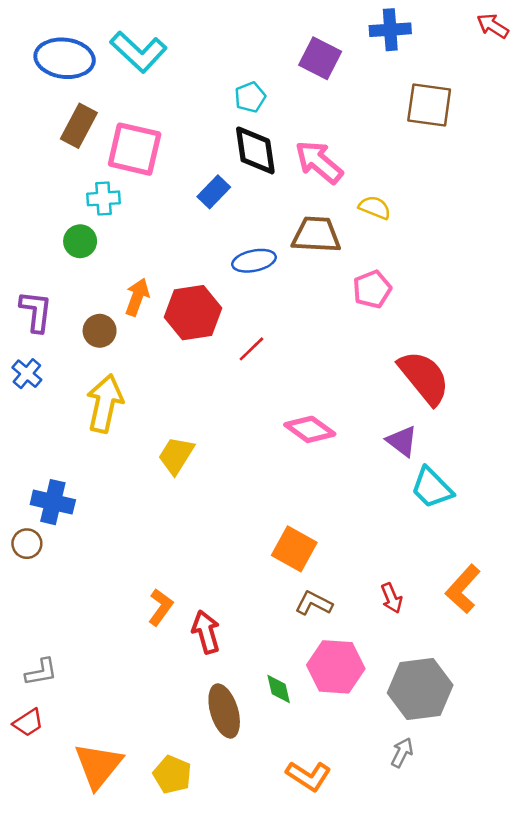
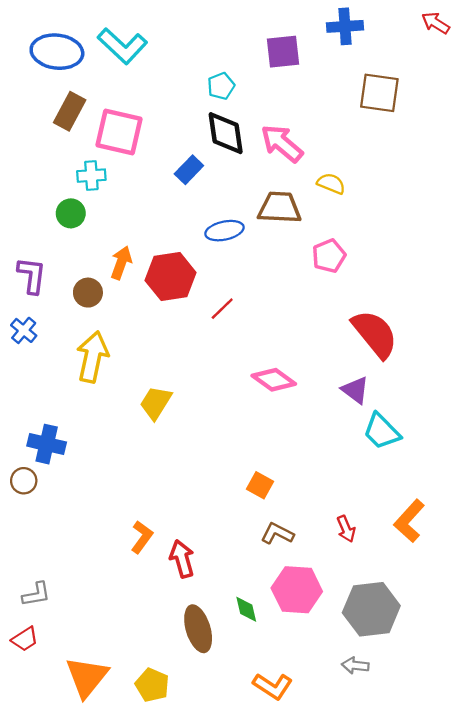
purple square: (320, 58) -> (283, 52), turned -33
orange square: (294, 549) -> (260, 485), size x0.7
gray arrow: (402, 753) -> (355, 665), turned -110

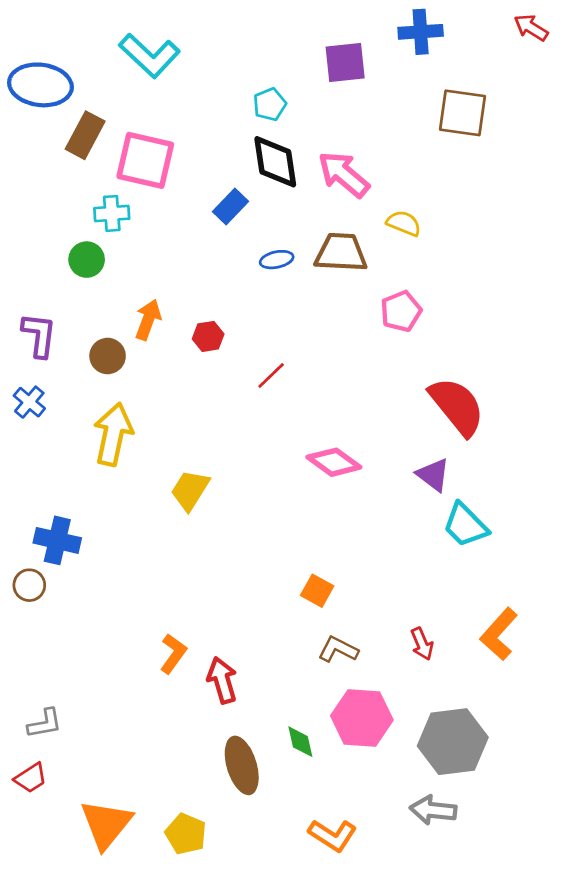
blue ellipse: (57, 52) -> (40, 85), moved
blue ellipse: (224, 231) -> (277, 260), moved, size x0.7
red hexagon: (171, 276) -> (208, 336), size x0.5
gray arrow: (355, 665) -> (433, 810), size x1.4

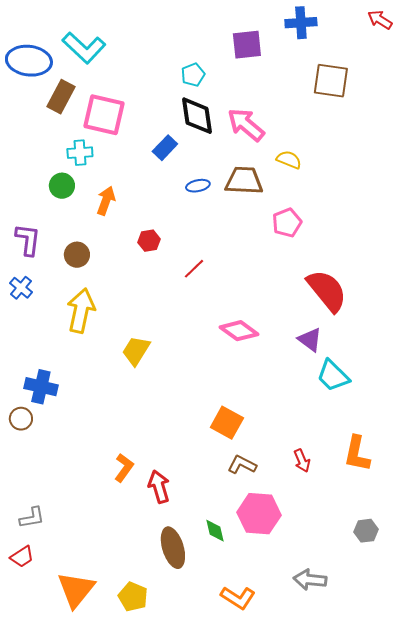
cyan L-shape: (149, 56) -> (84, 48), moved
orange arrow: (148, 320) -> (106, 201), moved
orange square: (317, 591) -> (227, 423), size x1.4
orange L-shape: (499, 634) -> (357, 454), turned -30
gray hexagon: (453, 742) -> (366, 531), moved, size x0.5

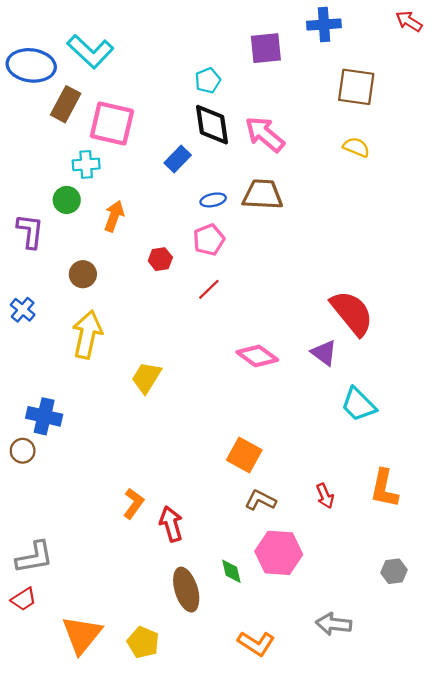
yellow semicircle: (289, 160) -> (356, 147), moved
pink pentagon: (287, 223) -> (209, 240), moved
purple L-shape: (28, 240) -> (30, 231), moved
purple triangle: (310, 340) -> (324, 353), moved
gray L-shape: (32, 518) -> (34, 557), size x1.4

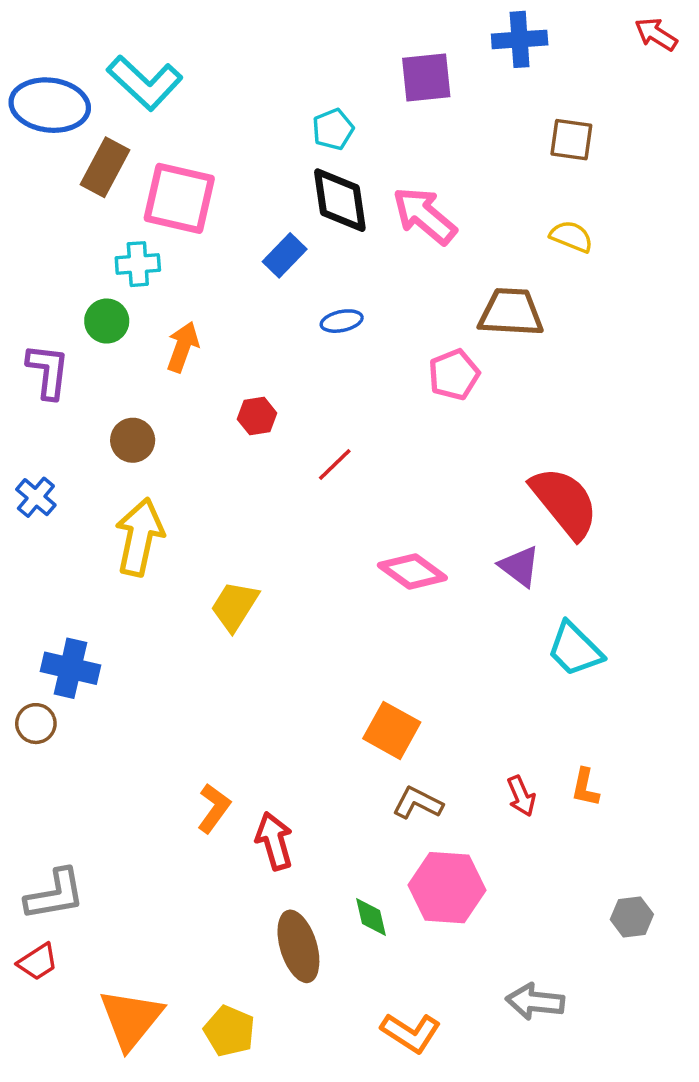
brown square: (356, 87) -> (571, 140), size x0.7
brown trapezoid: (263, 195) -> (511, 312), moved
pink pentagon: (209, 240) -> (454, 375), moved
orange L-shape: (384, 488) -> (585, 787), moved, size x0.6

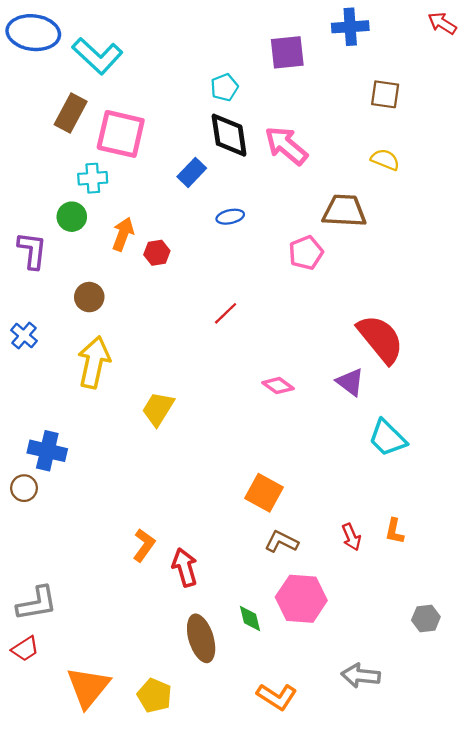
blue ellipse: (50, 105) -> (33, 33), moved
red hexagon: (257, 416) -> (157, 253), moved
pink diamond: (412, 572) -> (278, 386), size x0.7

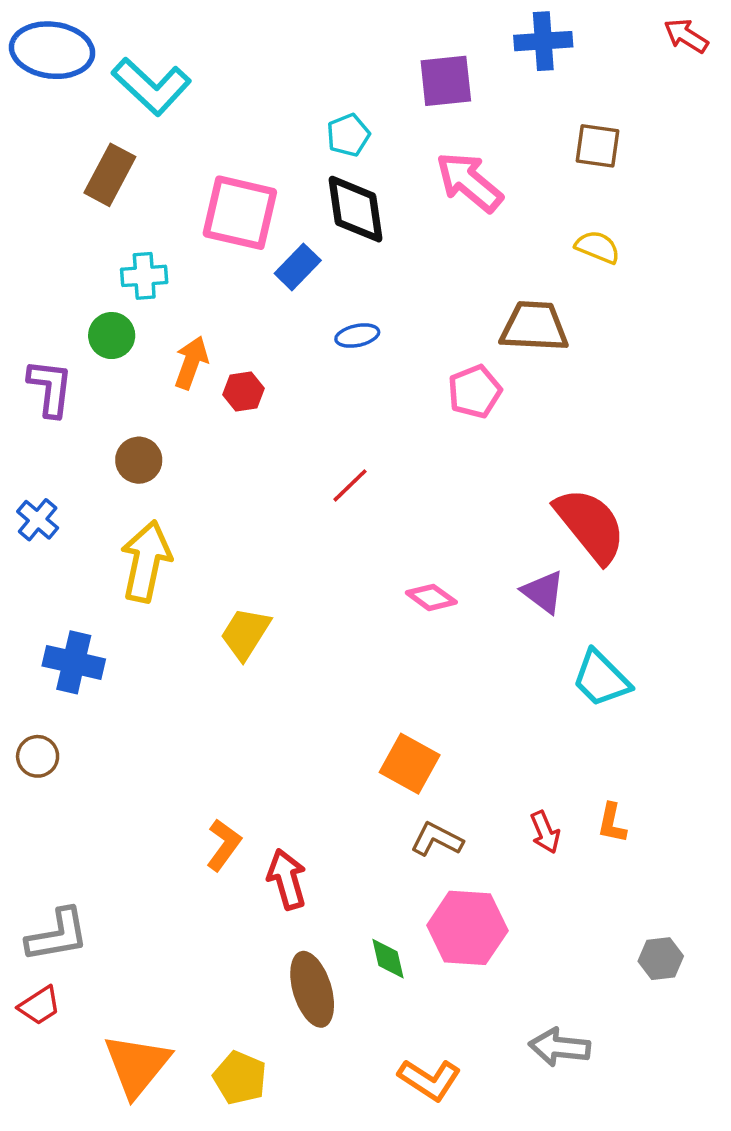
pink square: (121, 134) -> (240, 213), moved
pink arrow: (286, 146) -> (469, 182), moved
blue cross: (47, 451) -> (74, 662), moved

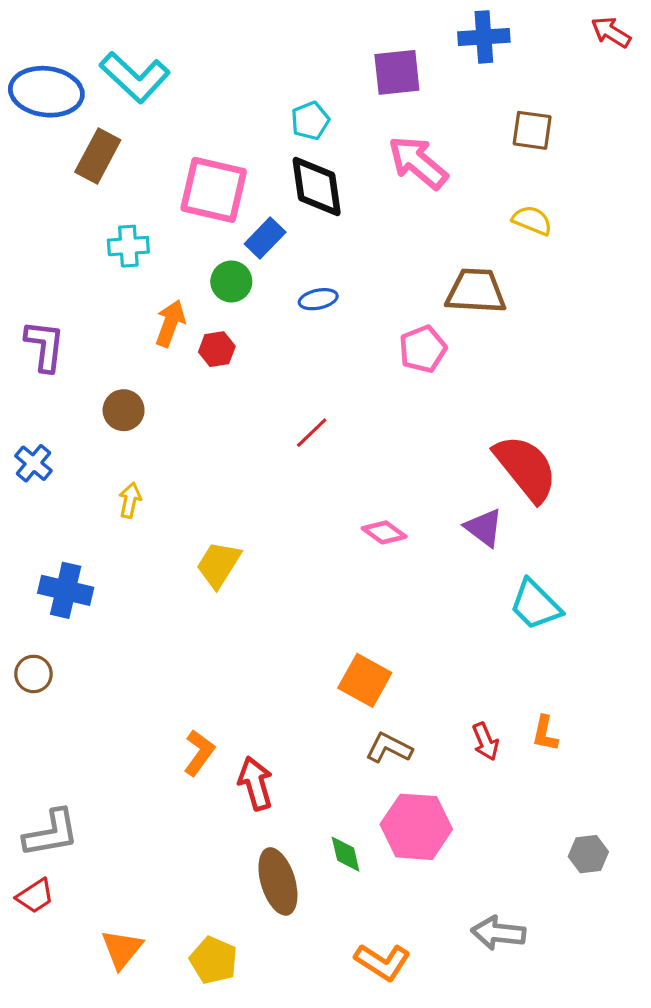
blue ellipse: (52, 50) -> (46, 92), moved
green circle: (112, 336) -> (231, 281), moved
yellow arrow: (146, 561) -> (130, 500), size x0.5
orange triangle: (137, 1065) -> (122, 949), size x0.7

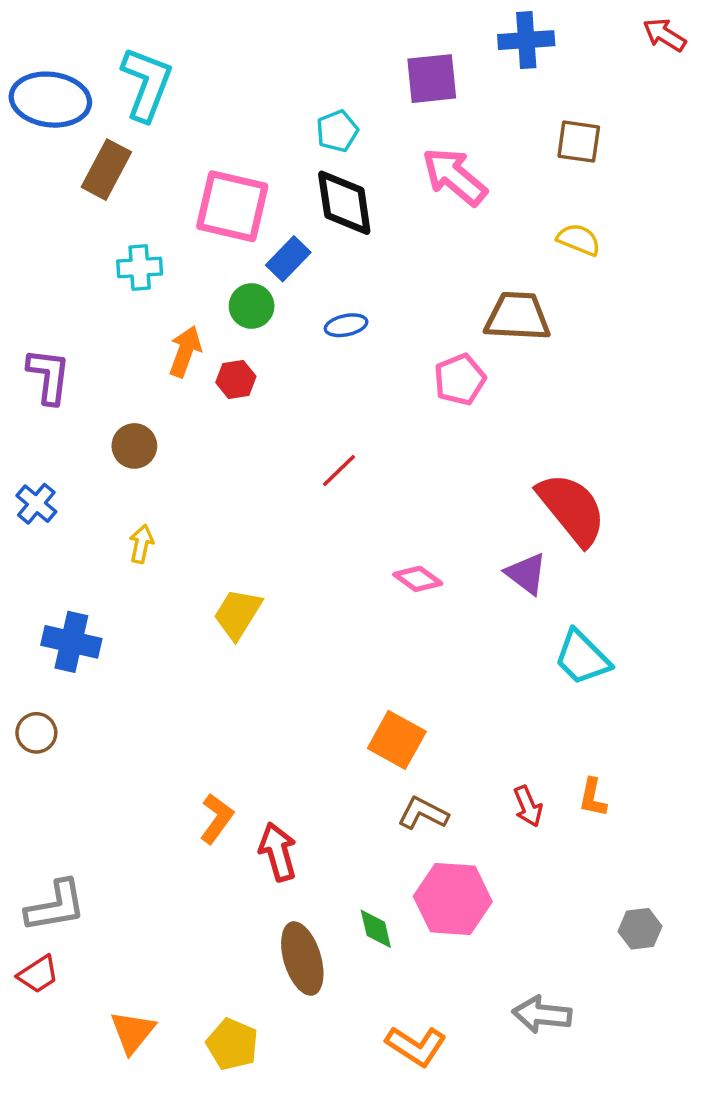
cyan L-shape: (135, 77) -> (147, 84), turned -112

